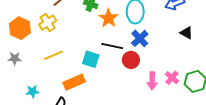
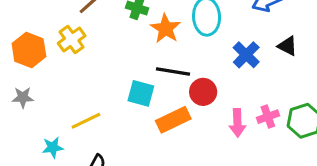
blue cross: (140, 38) -> (246, 55), moved
yellow line: (54, 55) -> (86, 121), moved
pink cross: (172, 78) -> (268, 117), turned 32
orange rectangle: (74, 82) -> (173, 120), moved

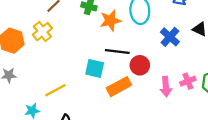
orange star: (166, 29) -> (110, 20), turned 30

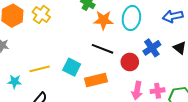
yellow cross: (42, 32) -> (41, 15), turned -30
red circle: (140, 65) -> (130, 62), moved
cyan square: (95, 68) -> (72, 67), moved

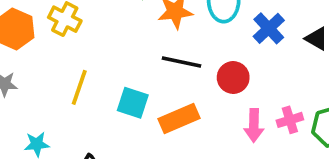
blue cross: (152, 48) -> (269, 28), moved
yellow line: (40, 69) -> (79, 87), moved, turned -48

